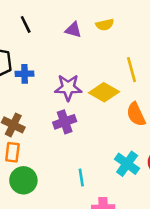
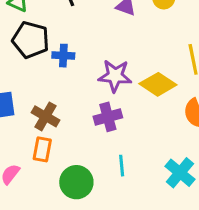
cyan line: (81, 178) -> (122, 166), moved
green circle: (23, 180) -> (76, 182), moved

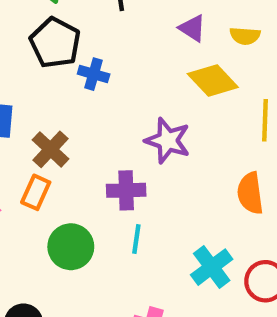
purple star: (115, 76) -> (168, 141), moved
yellow diamond: (158, 84) -> (213, 80), moved
purple cross: (108, 117) -> (126, 190), moved

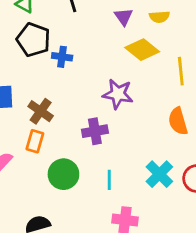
purple triangle: (192, 28) -> (124, 17), turned 30
cyan line: (136, 239) -> (109, 180), moved

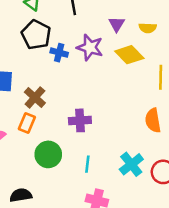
purple star: (118, 94) -> (90, 47), moved

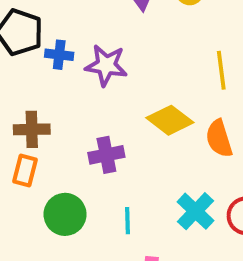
purple star: (90, 47) -> (106, 65), moved
yellow diamond: (129, 55) -> (170, 120), moved
brown cross: (35, 97) -> (32, 129), turned -35

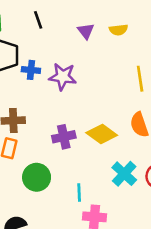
yellow diamond: (170, 120) -> (102, 134), moved
cyan line: (128, 221) -> (79, 193), moved

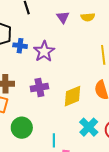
purple star: (63, 77) -> (44, 51), turned 30
yellow diamond: (102, 134) -> (72, 96), turned -60
purple cross: (64, 137) -> (39, 87), moved

